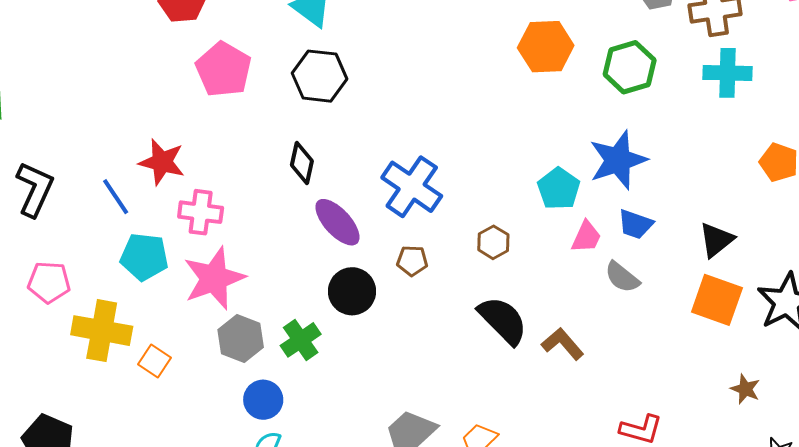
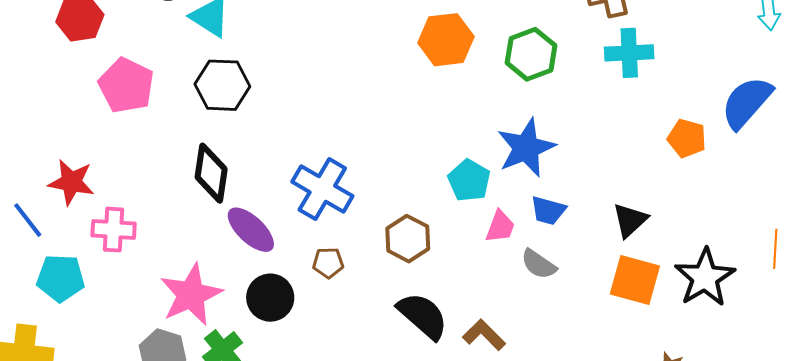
black diamond: (302, 163) -> (211, 173), size x1.4
brown hexagon: (493, 242) -> (408, 239), size x1.4
pink star: (214, 278) -> (191, 295), moved

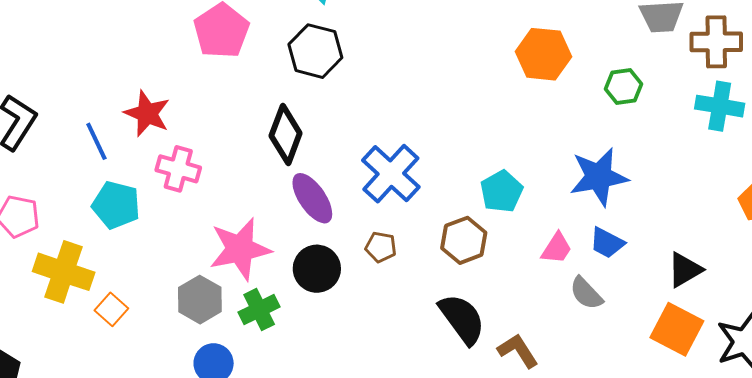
green hexagon: (531, 54) -> (624, 87), size x0.7
cyan pentagon: (469, 180) -> (501, 191), moved

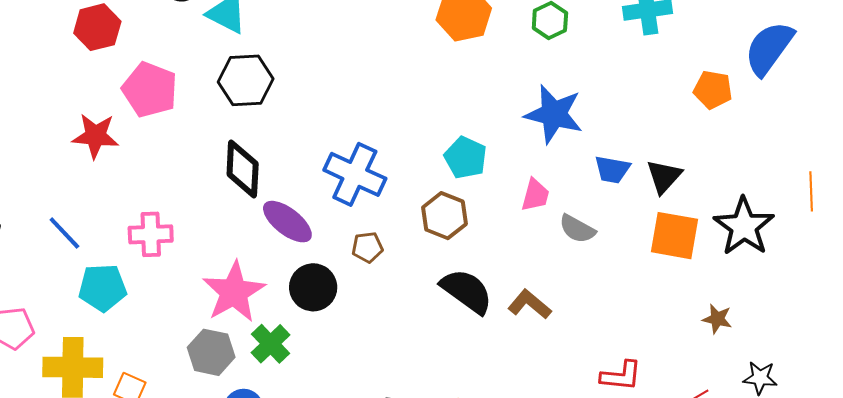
red star: (147, 114) -> (95, 136), moved
blue star: (599, 177) -> (554, 114), turned -30
blue trapezoid: (607, 243) -> (612, 170), moved

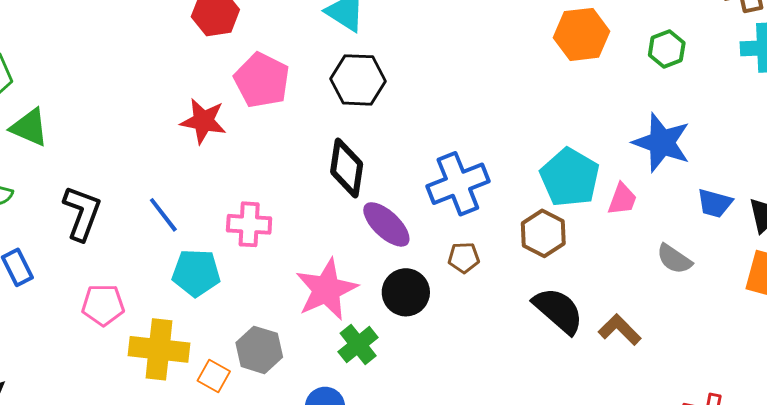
cyan pentagon: (466, 158) -> (570, 178), size x1.4
blue cross: (355, 174) -> (458, 184), turned 38
pink trapezoid: (535, 195) -> (622, 199), moved
gray hexagon: (211, 352) -> (259, 350), moved

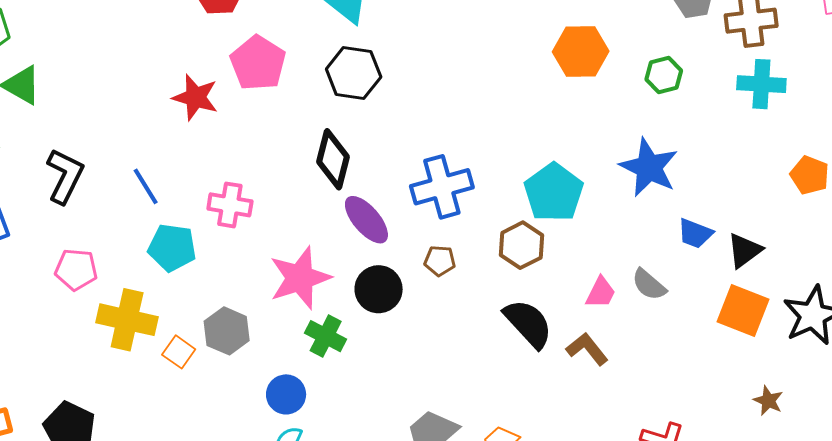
pink trapezoid: (622, 199) -> (601, 293), moved
green cross: (358, 345) -> (326, 336), turned -30

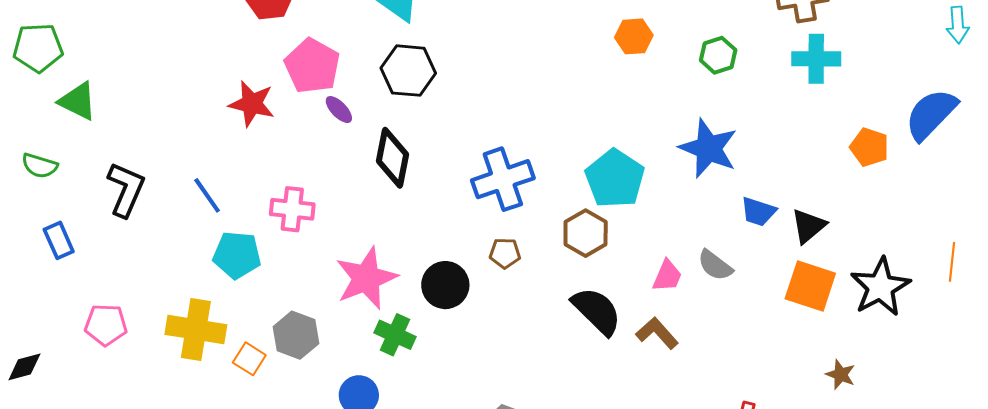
orange hexagon: (581, 51) -> (634, 36), size x0.7
purple ellipse: (366, 220) -> (339, 110), moved, size x0.6
pink pentagon: (76, 270) -> (106, 325), moved

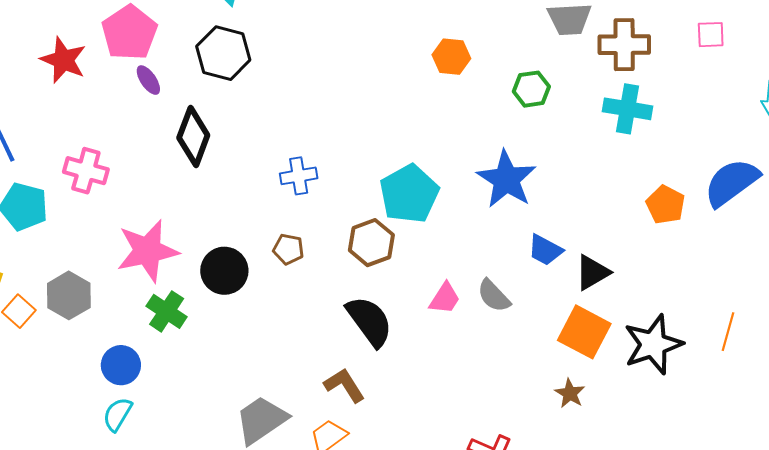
blue cross: (503, 179) -> (299, 176), size x0.6
brown L-shape: (657, 333) -> (344, 385), moved
brown star: (841, 375) -> (570, 393), moved

